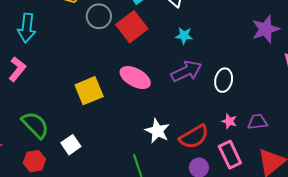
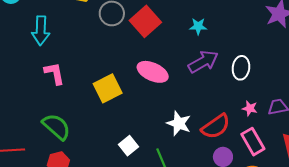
pink L-shape: (17, 69) -> (54, 73), moved, turned -45
white square: (71, 145) -> (128, 146), moved

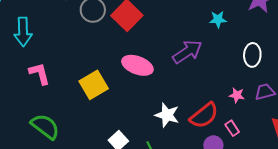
cyan star: (198, 26) -> (218, 19), moved
white ellipse: (241, 68) -> (252, 55), moved
pink rectangle: (253, 142) -> (232, 128), moved, size x0.6

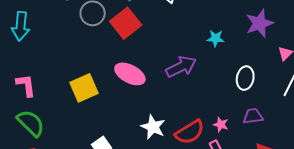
pink L-shape: (40, 74) -> (26, 85), moved
pink star: (237, 95) -> (221, 125), moved

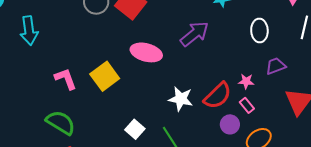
pink L-shape: (26, 85) -> (66, 79), moved

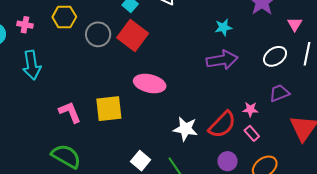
white ellipse: (259, 30) -> (275, 56), moved, turned 60
purple arrow: (194, 34) -> (222, 60), moved, turned 32
yellow square: (105, 76) -> (109, 109), turned 32
purple circle: (230, 124) -> (227, 161), moved

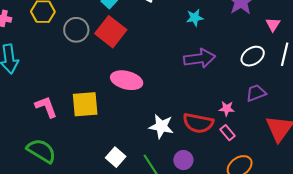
cyan star: (223, 27) -> (195, 18), moved
red semicircle: (222, 125) -> (198, 123), turned 56
purple circle: (227, 161) -> (183, 160), moved

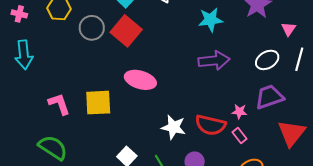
cyan star: (195, 18) -> (210, 20), size x1.4
purple trapezoid: (256, 93) -> (269, 97), size x1.4

